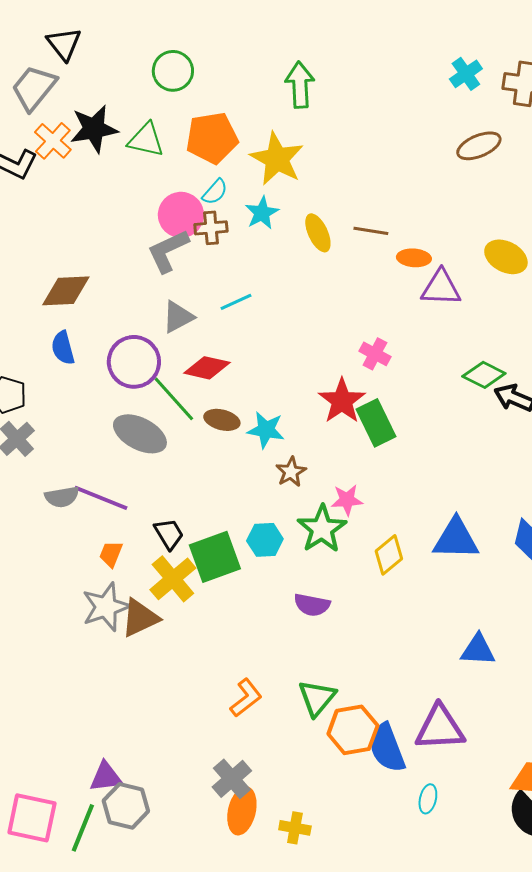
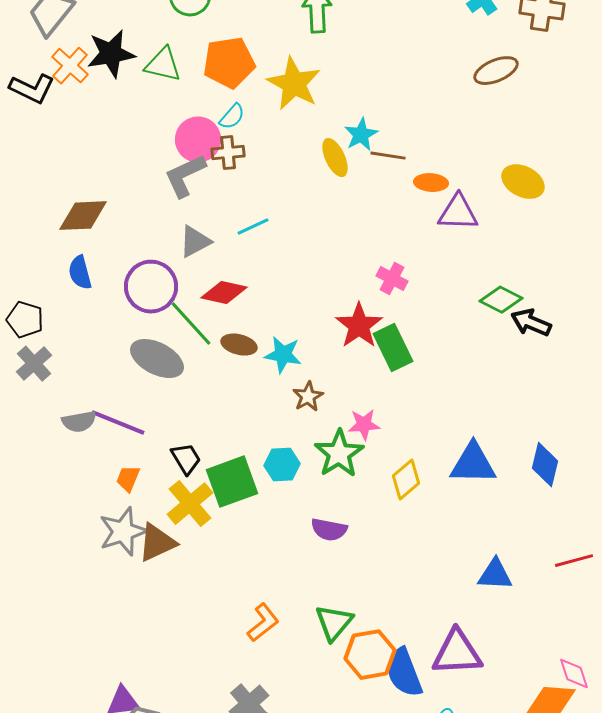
cyan star: (262, 213) -> (361, 135), moved

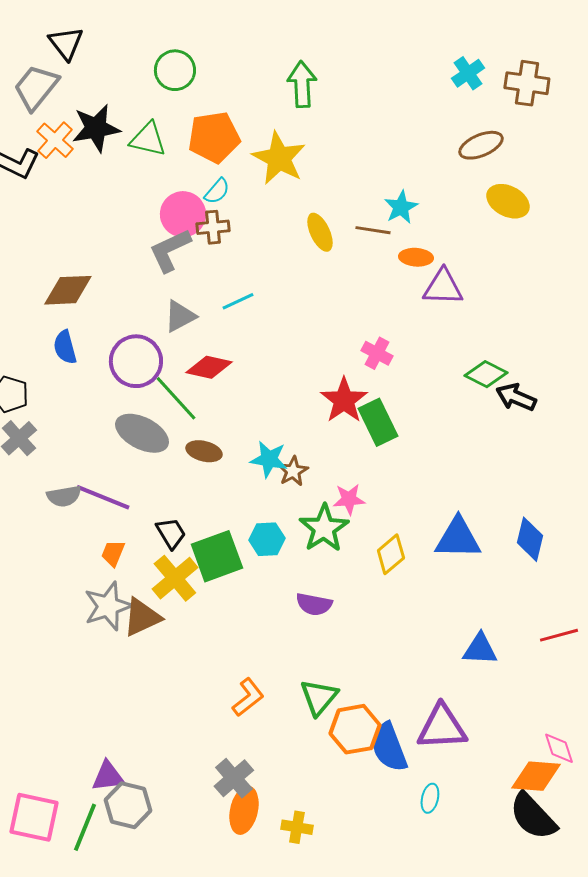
cyan star: (361, 135) -> (401, 207), moved
yellow ellipse: (523, 182) -> (508, 201), moved
brown ellipse: (239, 345) -> (204, 451), moved
cyan star: (283, 355) -> (269, 459), moved

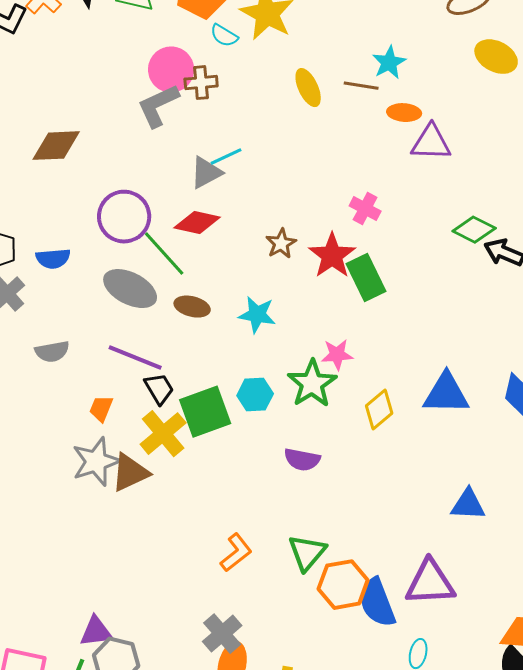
cyan semicircle: (217, 191) -> (224, 36), moved, turned 80
gray triangle: (180, 316) -> (206, 173), moved
blue semicircle: (65, 347) -> (53, 259), moved, turned -80
brown star: (293, 471) -> (281, 244), moved
purple line: (103, 497) -> (135, 358), moved

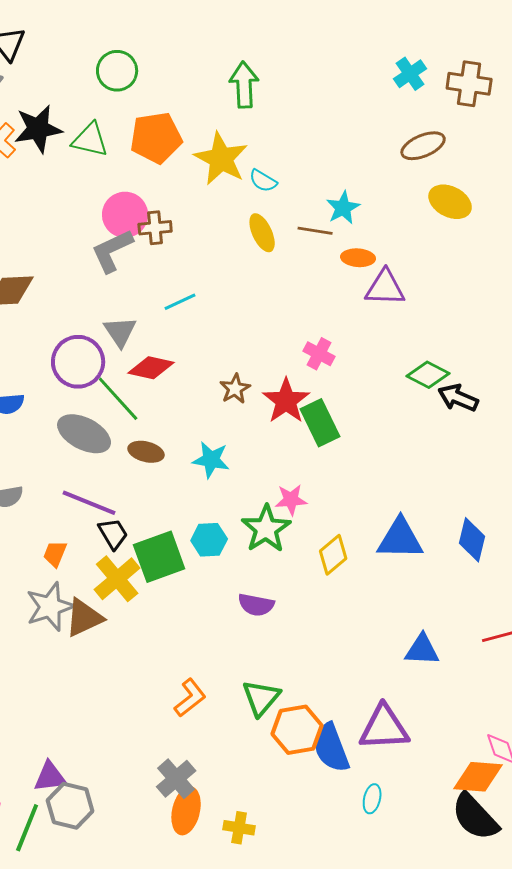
cyan semicircle: (224, 36) -> (263, 181), moved
gray triangle: (206, 173) -> (120, 332), moved, turned -36

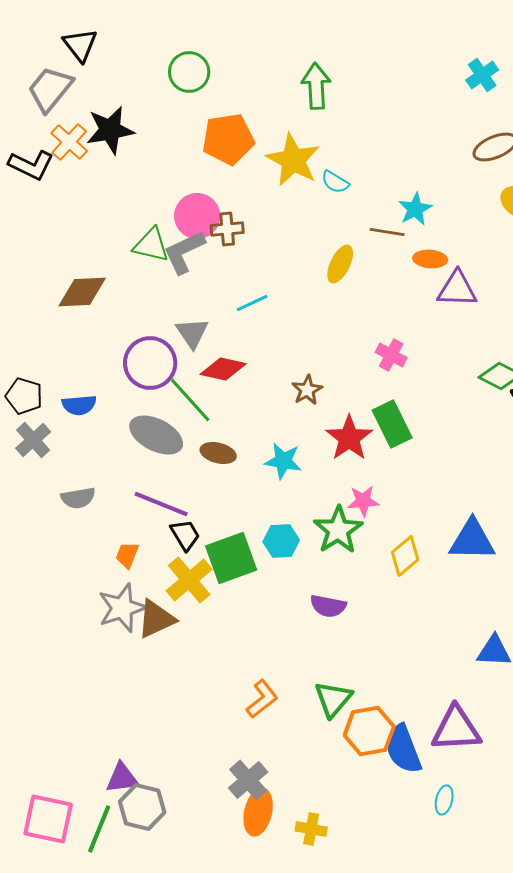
green triangle: (90, 140) -> (151, 245), moved
yellow ellipse: (262, 233) -> (340, 264), moved, turned 51
red star: (286, 401) -> (349, 438), moved

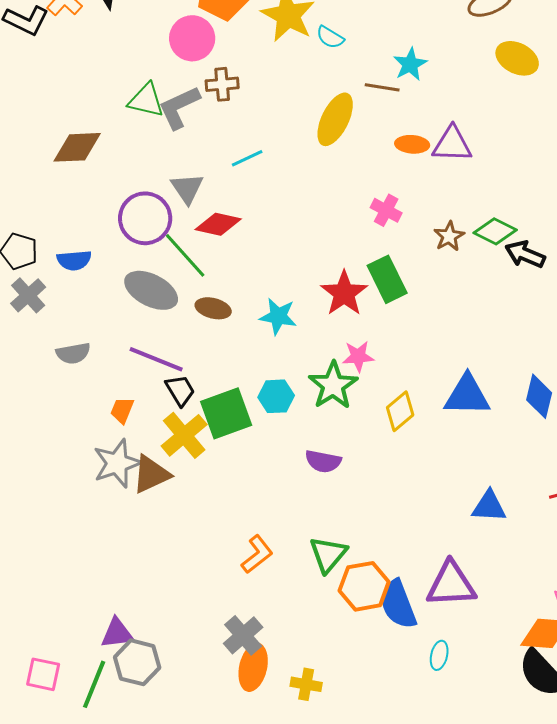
pink circle: (197, 216) -> (192, 38), moved
orange ellipse: (430, 259) -> (412, 144), moved
yellow ellipse: (340, 264) -> (335, 119), size x1.4
brown star: (307, 390) -> (449, 236), moved
pink square: (48, 819) -> (43, 674), size x0.7

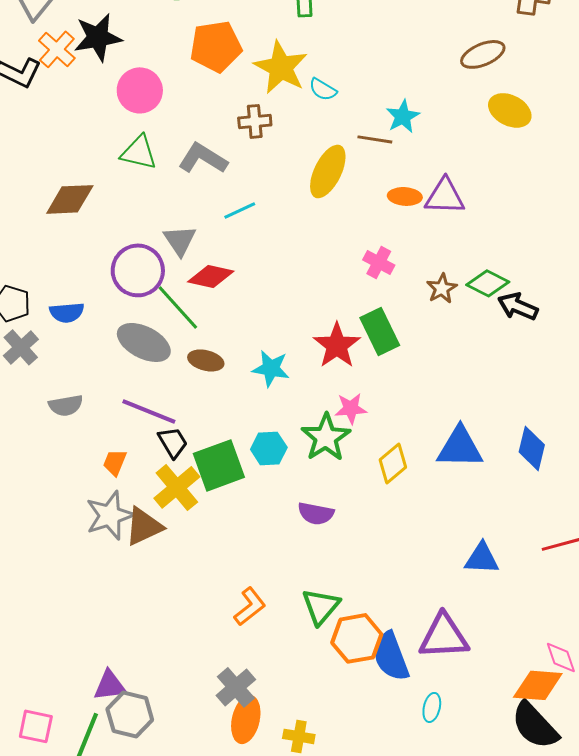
pink circle: (192, 38) -> (140, 90), moved
brown cross: (222, 84) -> (255, 121), moved
gray L-shape: (179, 107) -> (203, 158), moved, turned 57

